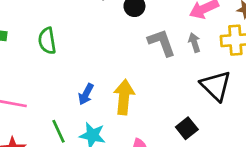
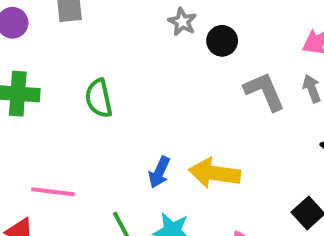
yellow arrow: (124, 97) -> (215, 173), turned -84

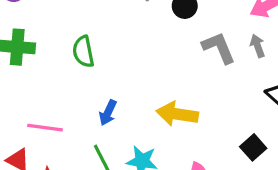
blue arrow: (159, 172) -> (108, 113), moved

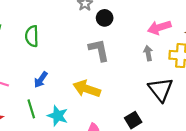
gray L-shape: (219, 48) -> (99, 50), moved

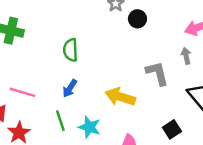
green semicircle: (32, 36) -> (71, 50), moved
gray L-shape: (99, 50) -> (157, 73), moved

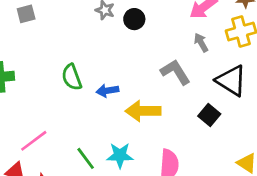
blue arrow: (70, 88) -> (107, 91), moved, turned 66
pink line: (22, 92) -> (34, 141), turned -35
black square: (172, 129) -> (209, 115), moved

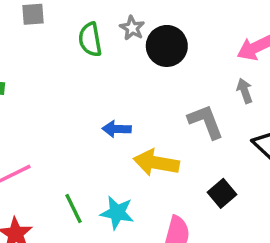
black circle: (134, 19) -> (167, 46), size x1.5
green semicircle: (72, 77) -> (90, 40), moved
black square: (209, 115) -> (222, 193), moved

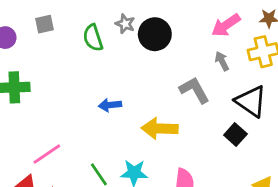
blue arrow: (117, 129) -> (110, 105), moved
black square: (222, 193) -> (235, 134), moved

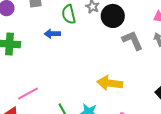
gray L-shape: (194, 90) -> (132, 40), moved
blue arrow: (110, 105) -> (52, 34), moved

